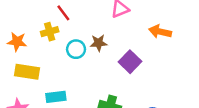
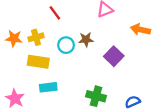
yellow cross: (50, 32) -> (36, 37), moved
yellow rectangle: (27, 72) -> (38, 62), moved

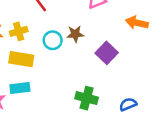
cyan rectangle: (48, 87) -> (20, 88), moved

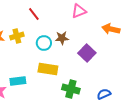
yellow rectangle: (21, 59) -> (48, 69), moved

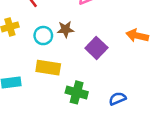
orange arrow: (111, 29) -> (137, 36), moved

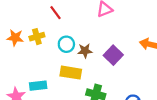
brown star: (66, 29) -> (85, 51), moved

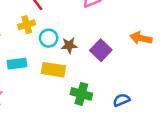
yellow cross: (37, 37) -> (27, 25), moved
cyan rectangle: (38, 86) -> (17, 64), moved

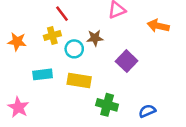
orange arrow: (141, 38) -> (158, 26), moved
brown star: (69, 45) -> (95, 38), moved

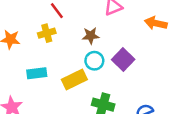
cyan circle: (74, 49) -> (94, 61), moved
yellow rectangle: (79, 81) -> (74, 80), turned -35

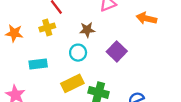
cyan circle: (94, 61) -> (78, 53), moved
yellow rectangle: (74, 80) -> (72, 83), moved

